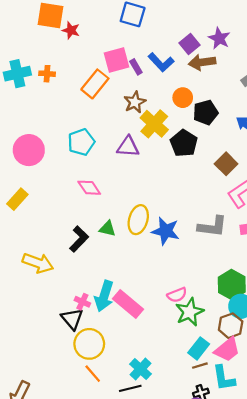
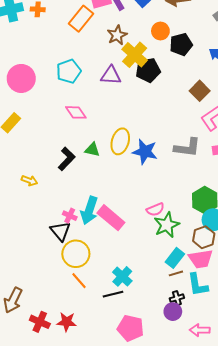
black pentagon: (184, 143) -> (148, 70), moved, turned 30
yellow arrow: (38, 263) -> (29, 181), size x0.6
pink trapezoid: (227, 350) -> (201, 259), turned 30

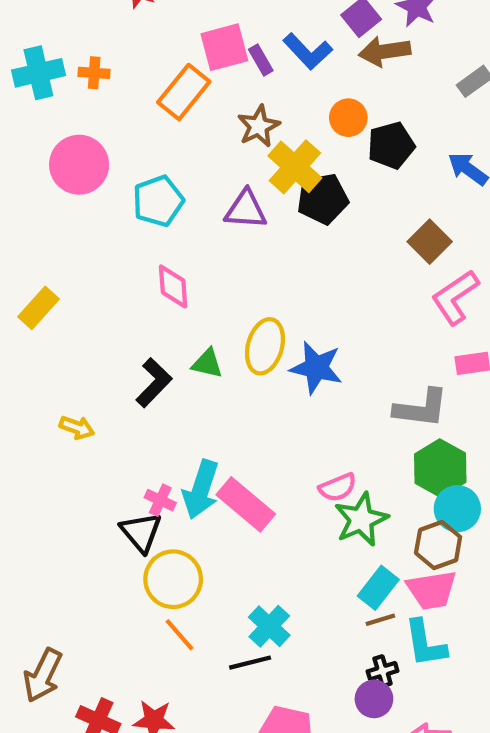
pink circle: (21, 78) -> (79, 165), moved
pink diamond: (76, 112) -> (173, 286), turned 30
gray L-shape: (187, 148) -> (421, 408), moved

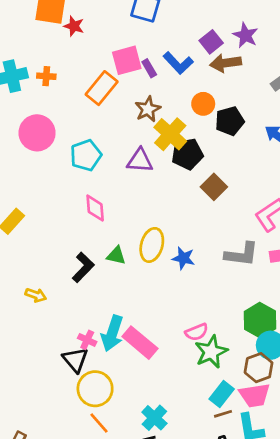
brown square: (430, 242) -> (214, 187), moved
blue star: (316, 368) -> (183, 258), size x0.7
gray L-shape: (421, 408) -> (241, 254), moved

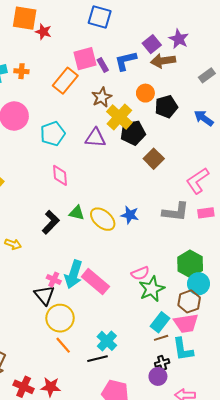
blue L-shape: (178, 63) -> (126, 61), turned 120
yellow ellipse: (152, 245) -> (103, 219), moved, turned -65

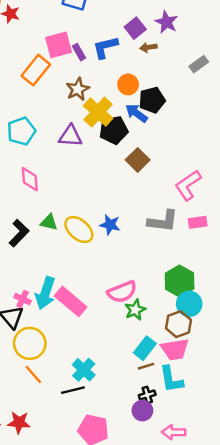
brown arrow: (163, 61) -> (148, 47), size x0.6
blue arrow: (204, 118) -> (136, 113), moved
pink semicircle: (140, 273) -> (122, 292), size x1.4
green star: (152, 289) -> (135, 310), size x0.7

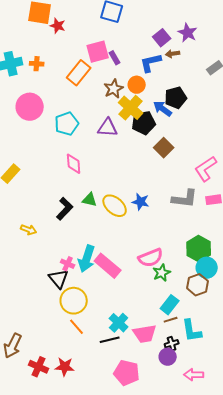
blue L-shape: (105, 47) -> (151, 63), moved
orange circle: (128, 84) -> (137, 85), moved
pink trapezoid: (175, 349) -> (145, 334), moved

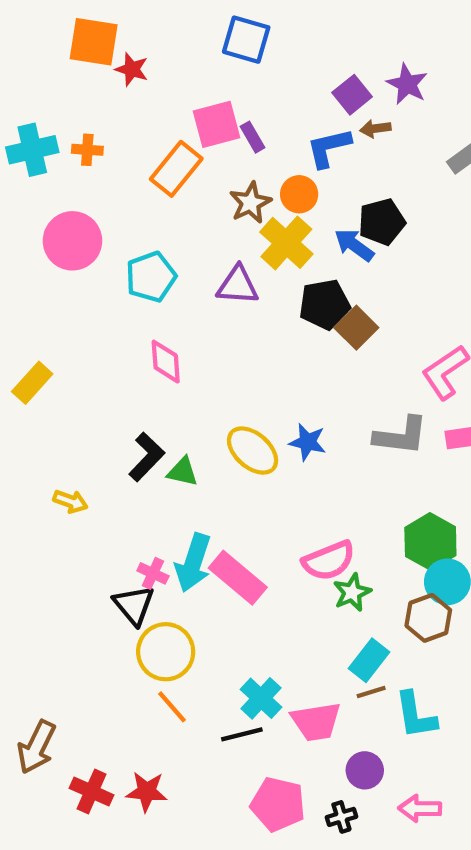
black pentagon: (144, 123) -> (325, 304), moved
green triangle: (90, 200) -> (183, 472), moved
black cross: (172, 344) -> (341, 817), moved

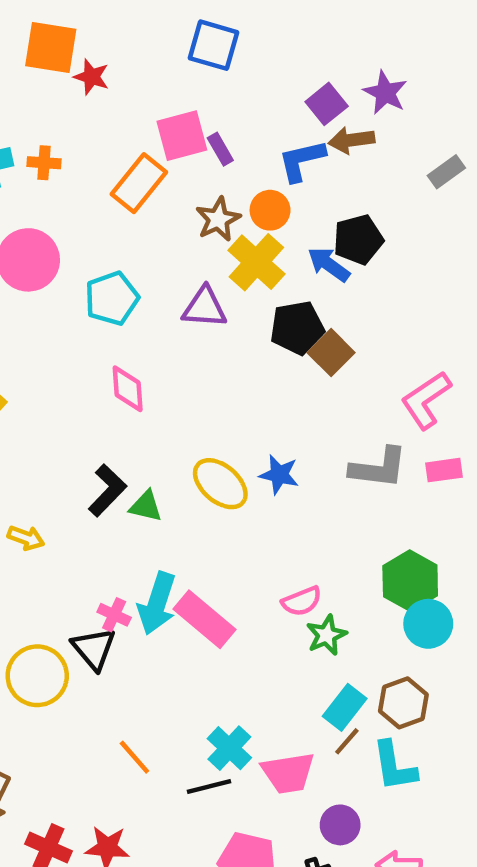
brown arrow: (375, 129) -> (351, 140), size x1.4
pink semicircle: (329, 561) -> (302, 601), size x0.7
brown hexagon: (428, 618) -> (403, 703), moved
yellow circle: (166, 652) -> (37, 676), moved
brown line: (371, 692) -> (347, 741), turned -32

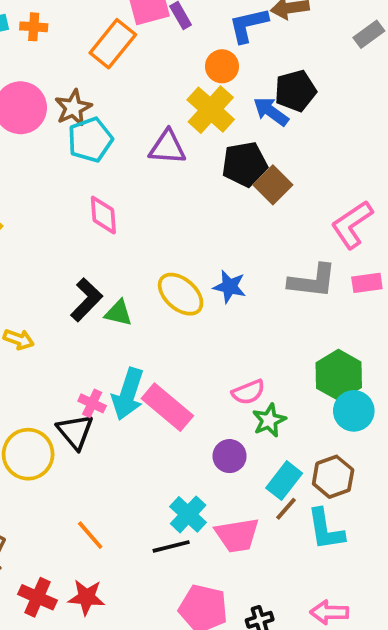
brown star: (218, 219) -> (73, 108), moved
orange line: (134, 757) -> (90, 535), moved
purple circle: (340, 825) -> (230, 456), moved

